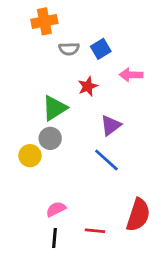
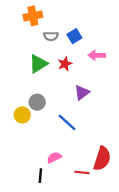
green triangle: (55, 108) -> (38, 64), moved
blue line: (106, 160) -> (67, 122), moved
pink semicircle: (56, 209) -> (54, 158), moved
red line: (95, 231) -> (82, 172), moved

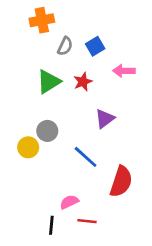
gray semicircle: (51, 36) -> (65, 46), turned -64
red semicircle: (102, 159) -> (121, 181), moved
red line: (82, 172) -> (87, 221), moved

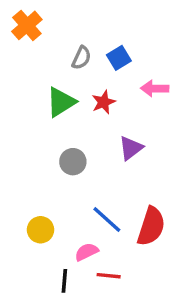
orange cross: (42, 20) -> (27, 25), moved, turned -30
gray circle: (47, 131) -> (73, 162), moved
yellow circle: (28, 147) -> (41, 230), moved
blue line: (86, 157) -> (107, 220), moved

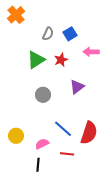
yellow circle: (41, 230) -> (16, 136), moved
pink semicircle: (86, 252) -> (42, 144), moved
red line: (109, 276) -> (67, 154), moved

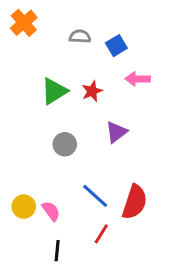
gray semicircle: (48, 34) -> (80, 36), moved, turned -112
blue square: (70, 34) -> (116, 46), moved
pink semicircle: (42, 144) -> (51, 211), moved, turned 80
red line: (67, 154) -> (101, 234), turned -64

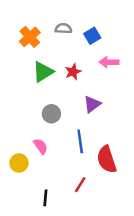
orange cross: (24, 23) -> (30, 37), moved
blue line: (95, 196) -> (80, 141), moved, turned 40
red semicircle: (135, 202) -> (107, 159), turned 144
pink semicircle: (51, 211) -> (41, 146), moved

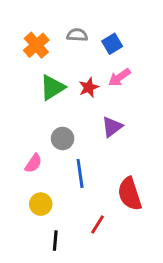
pink arrow: (109, 62) -> (119, 77), moved, turned -36
blue line: (80, 141) -> (80, 173), moved
pink semicircle: (41, 146) -> (33, 163), moved, turned 70
yellow circle: (19, 163) -> (41, 204), moved

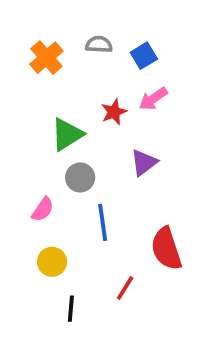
green triangle: (52, 87) -> (67, 134), moved

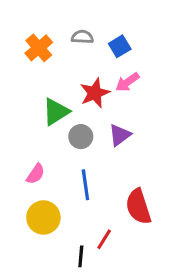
red star: (114, 112) -> (95, 93), size x1.4
gray circle: (80, 177) -> (81, 137), moved
yellow circle: (52, 262) -> (43, 217), size x1.4
black line: (71, 309) -> (81, 256), moved

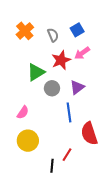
gray semicircle: (82, 37) -> (53, 35), moved, turned 64
blue line: (85, 185) -> (69, 112), moved

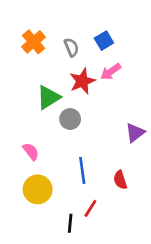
purple triangle: (77, 87) -> (135, 133), moved
pink semicircle: (23, 112) -> (31, 151), turned -72
blue line: (69, 112) -> (82, 170), moved
red semicircle: (89, 134) -> (120, 180), size x0.6

